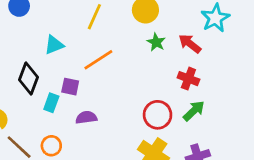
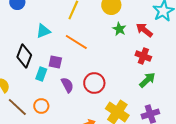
orange line: (98, 60) -> (76, 42), turned 65
red circle: (158, 115) -> (94, 83), moved
purple semicircle: (86, 118) -> (67, 85), turned 70

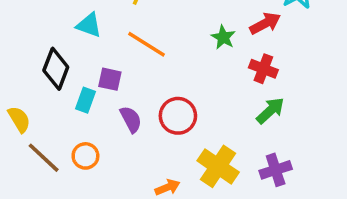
green star: (119, 29) -> (223, 37), moved
red arrow: (144, 30) -> (265, 23), turned 114
cyan triangle: (43, 31) -> (89, 25), turned 42

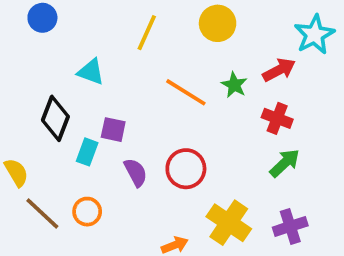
orange line: (147, 44) -> (186, 92), moved

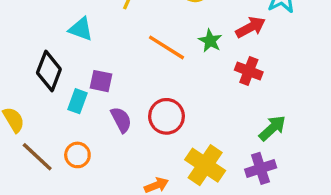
green arrow: (285, 163) -> (272, 128), moved

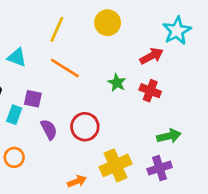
green star: (210, 41) -> (117, 83), moved
orange line: (167, 47) -> (65, 68), moved
green arrow: (272, 128) -> (169, 136), turned 30
yellow cross: (205, 165) -> (116, 165), turned 32

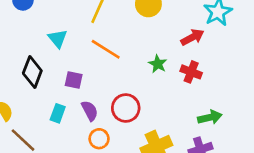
cyan triangle: (17, 57) -> (58, 39), turned 30
cyan rectangle: (14, 115) -> (58, 113), moved
orange circle: (14, 157) -> (99, 139), moved

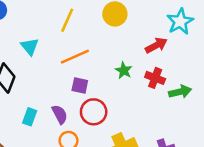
orange line: (106, 49) -> (75, 57), turned -56
purple square: (74, 80) -> (80, 85), moved
green arrow: (210, 117) -> (180, 92), moved

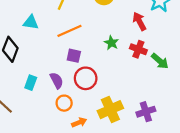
red arrow: (156, 45) -> (139, 21), turned -90
cyan triangle: (30, 47) -> (31, 22), turned -42
green arrow: (180, 92) -> (160, 61), turned 54

